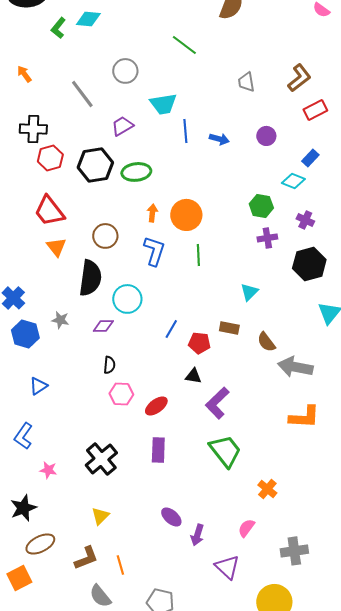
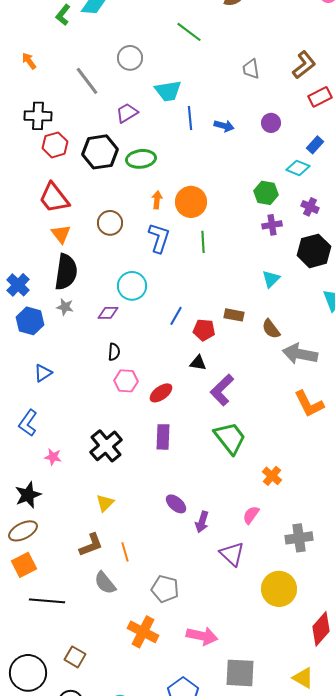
black semicircle: (90, 278) -> (66, 272), moved
cyan triangle: (249, 292) -> (271, 279), moved
orange L-shape: (304, 417) -> (309, 404), turned 60
brown ellipse: (40, 544) -> (23, 531), moved

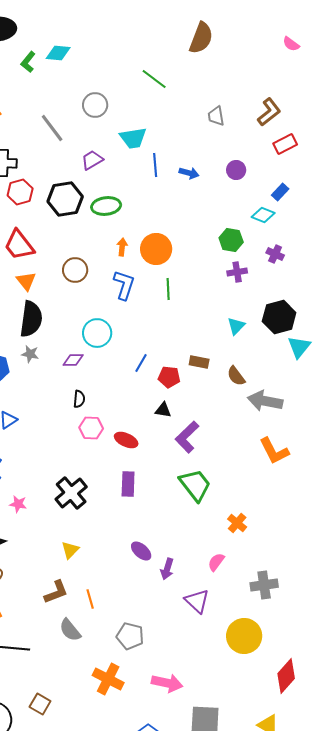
black hexagon: (314, 251) -> (279, 317), moved
red ellipse: (161, 393) -> (126, 440), turned 60

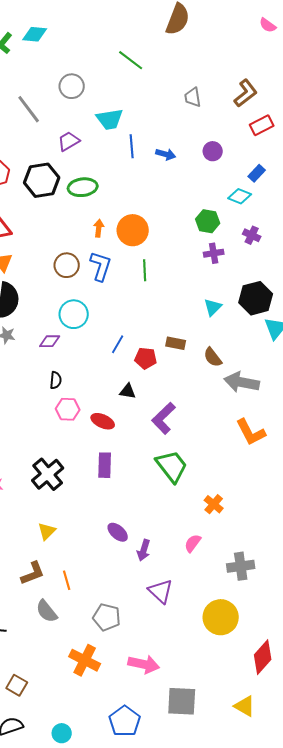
brown circle: (75, 270) -> (67, 265), moved
black triangle: (163, 410) -> (128, 391), moved
purple triangle: (197, 601) -> (161, 591), moved

